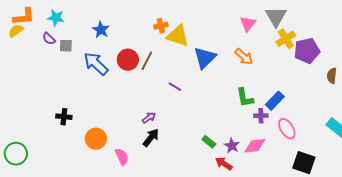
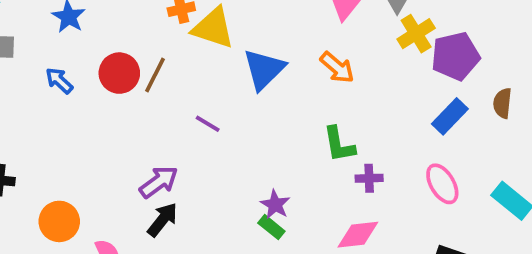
blue arrow: (96, 64) -> (59, 81), size x0.6
blue rectangle: (275, 101) -> (450, 116), moved
purple arrow: (149, 118) -> (159, 182), size x1.5
pink ellipse: (287, 129) -> (442, 184), moved
purple star: (232, 146) -> (275, 205), moved

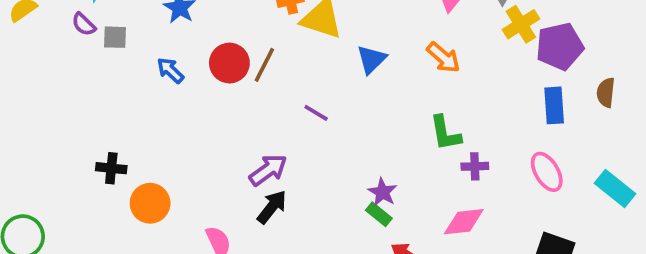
blue triangle: (264, 69) -> (371, 59), size x0.7
blue rectangle: (450, 116) -> (554, 105), turned -48
orange circle: (59, 221) -> (150, 203), moved

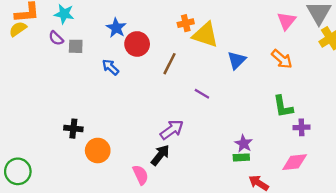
red circle: (229, 63) -> (137, 44), moved
black arrow: (272, 207) -> (160, 155), moved
green rectangle: (379, 214) -> (241, 157), turned -42

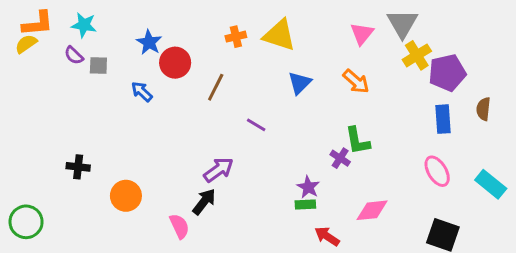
yellow triangle: (205, 35) -> (279, 35), moved
purple cross: (301, 127) -> (340, 158), moved, turned 35
black cross: (73, 129) -> (78, 167), moved

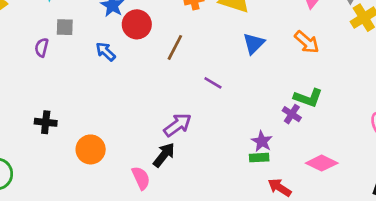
purple semicircle: (74, 55) -> (42, 47), moved, turned 60
green L-shape: (358, 141) -> (308, 98), turned -60
pink diamond: (372, 210) -> (322, 163), turned 32

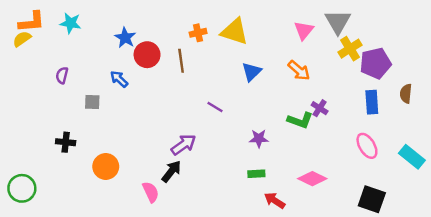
gray square: (65, 27) -> (92, 102), moved
brown line: (175, 47) -> (181, 61), moved, turned -35
purple cross: (292, 114) -> (320, 108), moved
purple star: (262, 141) -> (259, 139), moved, turned -30

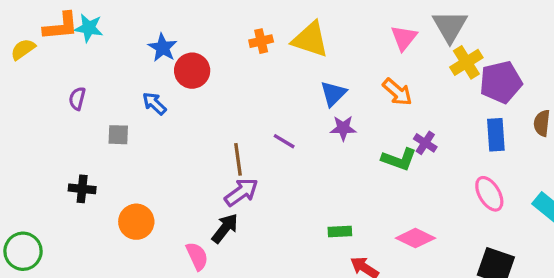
orange L-shape: (32, 22) -> (61, 26), moved
brown line: (181, 61) -> (238, 159), moved
purple star: (259, 139) -> (343, 128), moved

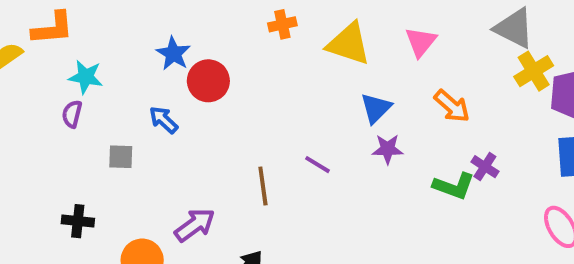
gray triangle: (450, 26) -> (514, 28), turned -33
cyan star: (89, 28) -> (86, 77), moved
pink triangle: (404, 38) -> (421, 42), moved
orange cross: (261, 41) -> (282, 24), moved
purple arrow: (241, 192) -> (195, 225), moved

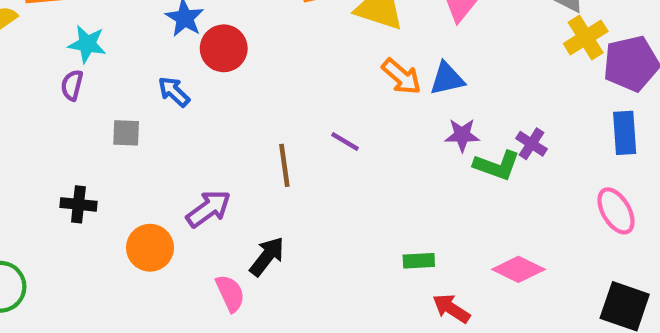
orange arrow: (452, 106) -> (401, 77), moved
blue triangle: (376, 108) -> (447, 79), moved, turned 32
purple star: (388, 149) -> (462, 135), moved

